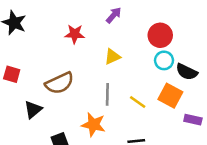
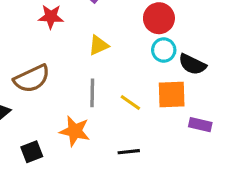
orange square: (170, 96) -> (172, 95), turned -30

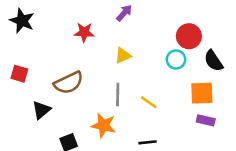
red circle: (159, 18) -> (189, 36), moved
black semicircle: (192, 64) -> (213, 61), moved, turned 30
orange square: (172, 95) -> (202, 93), moved

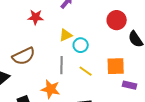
cyan circle: (176, 59) -> (81, 45), moved
orange square: (202, 93) -> (116, 66), moved

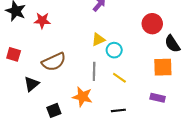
red star: (36, 17) -> (42, 21), moved
orange square: (116, 66) -> (163, 67), moved
purple rectangle: (130, 85) -> (158, 98), moved

